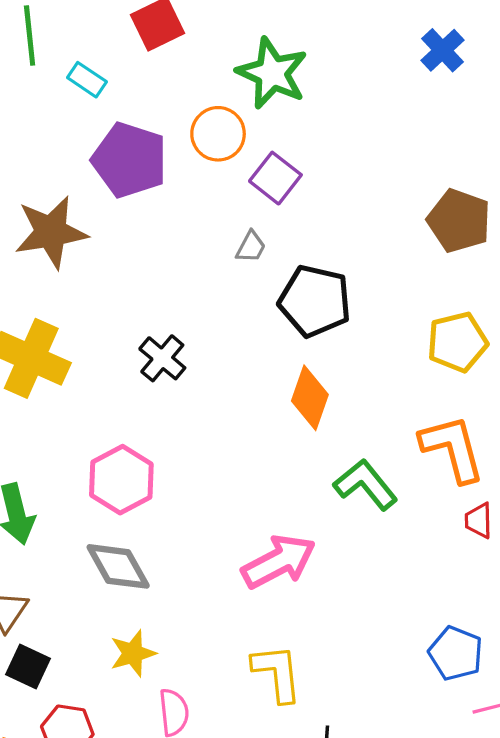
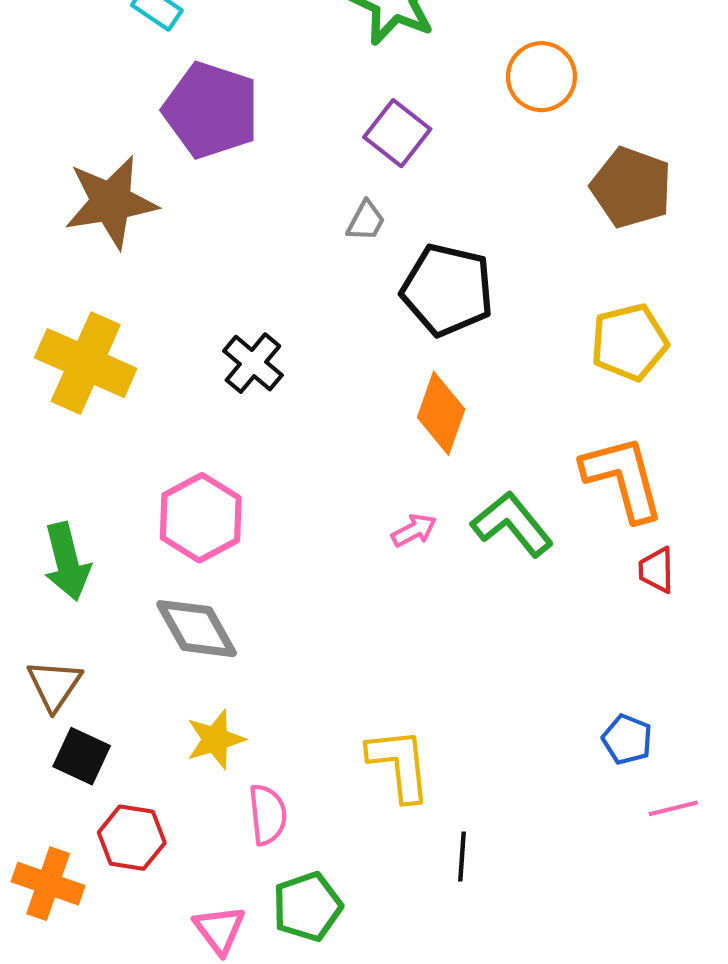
orange circle: (218, 134) -> (541, 77), moved
pink arrow: (279, 562) -> (414, 530), moved, size x0.5
blue pentagon: (456, 653) -> (627, 739), size x0.7

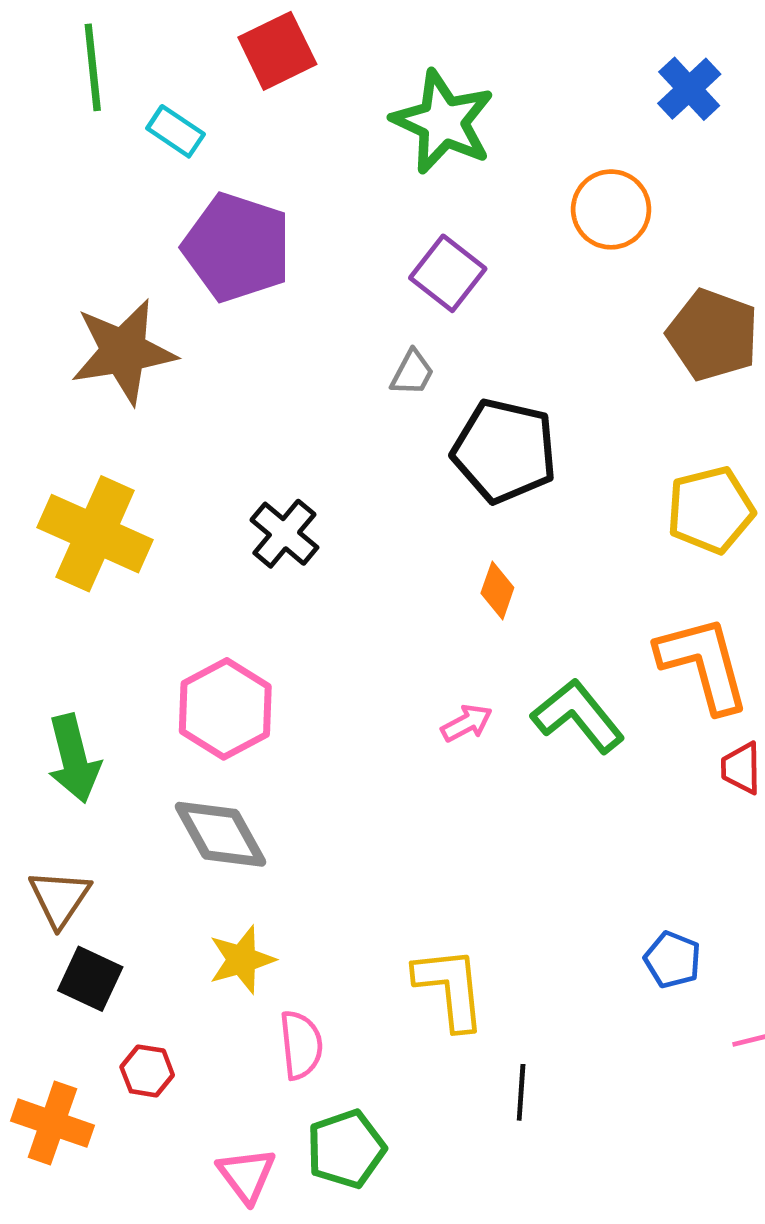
orange diamond: (441, 413) -> (497, 590), size x0.6
blue pentagon: (627, 739) -> (673, 960), moved
red hexagon: (132, 838) -> (147, 1071), size x0.7

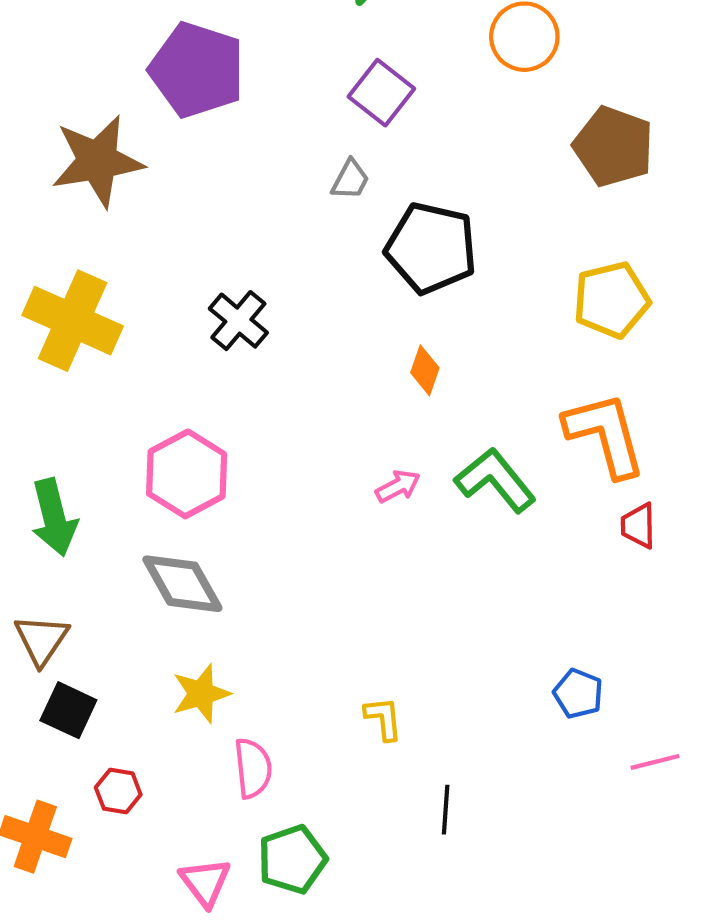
yellow L-shape: (450, 988) -> (383, 718), size x0.6

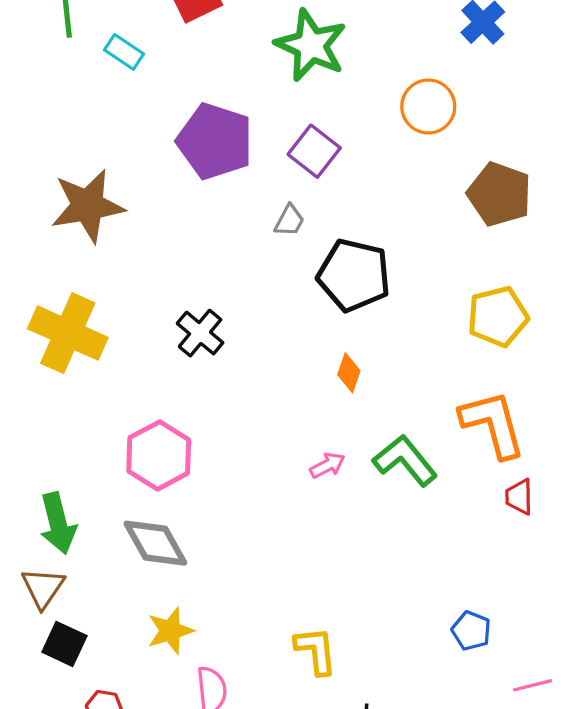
purple pentagon: (197, 70) -> (215, 141), moved
green arrow: (54, 517) -> (58, 523), moved
yellow L-shape: (383, 718) -> (316, 651), size x1.4

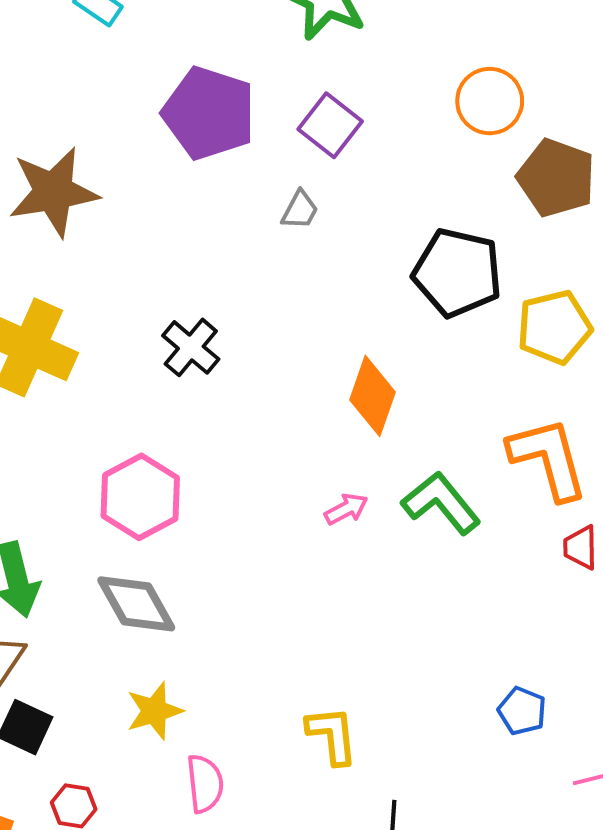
orange circle: (428, 107) -> (490, 101), moved
black pentagon: (354, 275) -> (457, 273), moved
orange diamond: (349, 373) -> (373, 396), size x1.6

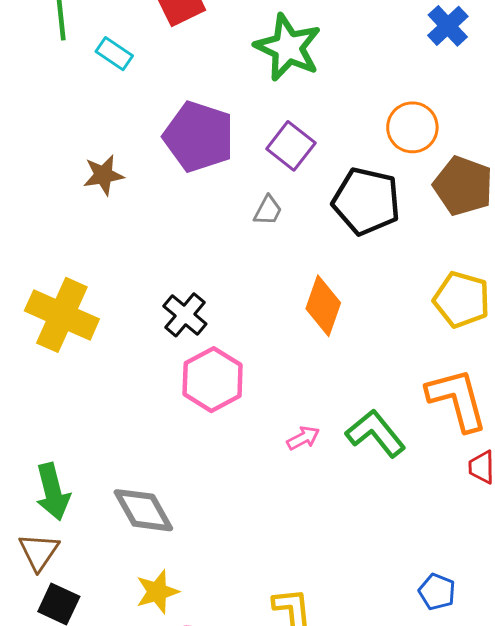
brown star: (53, 192) -> (103, 175), moved, size x0.6
black pentagon: (457, 273) -> (366, 201), moved
yellow pentagon: (554, 327) -> (462, 300), turned 30
orange diamond: (373, 396) -> (323, 306), moved
pink hexagon: (140, 497) -> (213, 380), moved

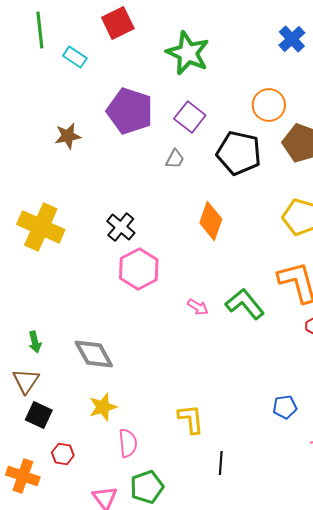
pink arrow: (303, 438) -> (198, 307), turned 60
green arrow: (53, 492) -> (35, 342), size x0.6
blue pentagon: (437, 592) -> (285, 407), turned -30

